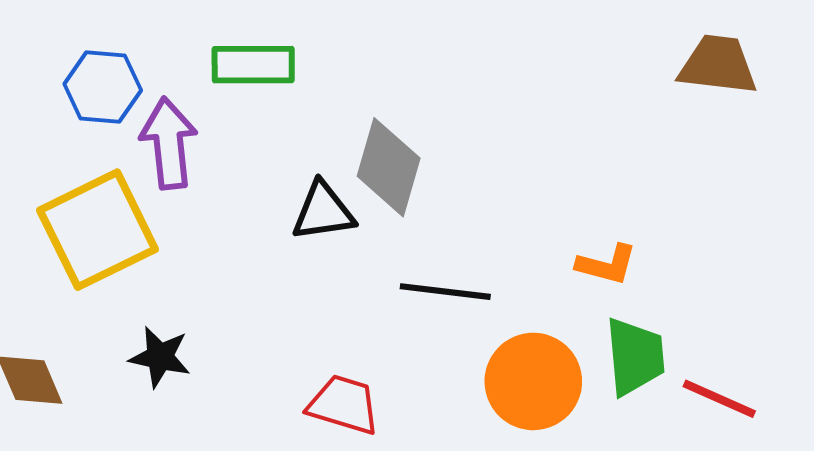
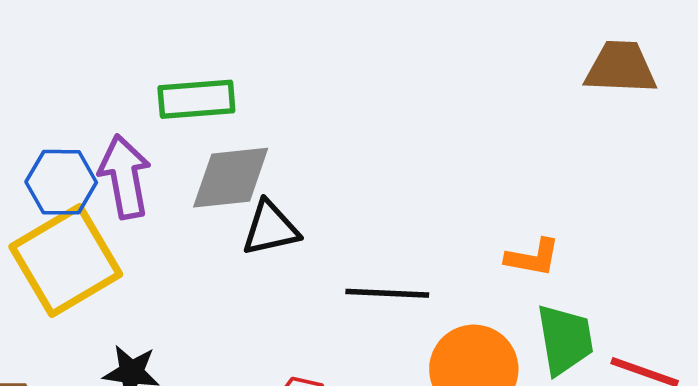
blue hexagon: (103, 87) -> (61, 182), moved
gray diamond: (389, 167) -> (231, 178), moved, turned 72

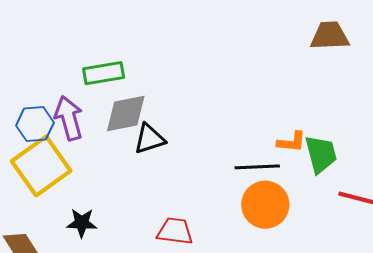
black line: (387, 293) -> (257, 167), moved
green trapezoid: (565, 339) -> (321, 154), moved

